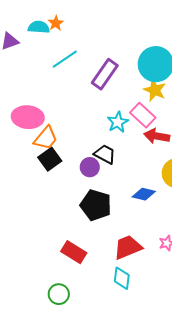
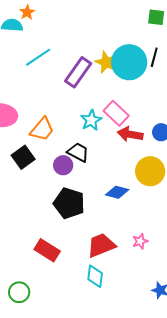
orange star: (56, 23) -> (27, 12), moved
yellow star: (155, 90) -> (106, 62), moved
orange trapezoid: (46, 138) -> (42, 129), moved
green circle: (59, 294) -> (19, 292), moved

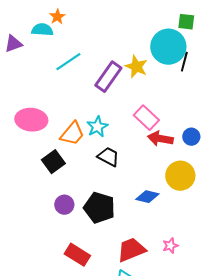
cyan circle: (129, 62) -> (168, 47), moved
cyan star: (91, 120) -> (97, 127), moved
purple circle: (63, 165) -> (64, 205), moved

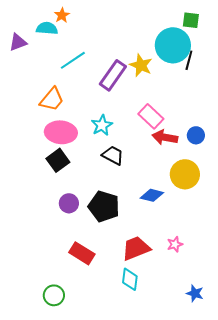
pink ellipse: (31, 120) -> (61, 132), moved
orange trapezoid: (72, 134) -> (52, 99), moved

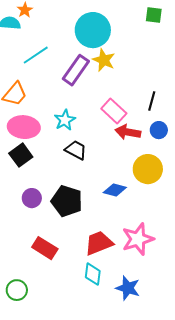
cyan circle: (173, 45) -> (93, 30), moved
black line: (189, 60) -> (152, 101), moved
pink star: (175, 244) -> (138, 239), size x2.0
blue star: (195, 293) -> (128, 288), moved, size x1.4

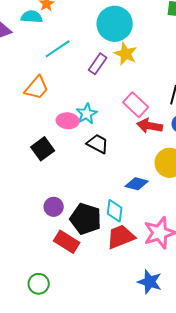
purple rectangle: (76, 70) -> (98, 64), size x0.7
pink ellipse: (24, 127) -> (68, 121), moved, size x0.7
purple circle: (32, 198) -> (54, 207), moved
black pentagon: (67, 201) -> (86, 219), moved
cyan diamond: (93, 274) -> (115, 211), moved

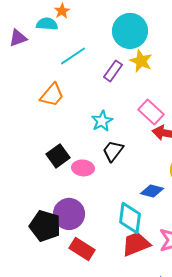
pink ellipse: (68, 121) -> (83, 168), moved
black trapezoid: (98, 144) -> (113, 151), turned -80
purple circle: (54, 207) -> (69, 214), size x1.6
cyan diamond: (115, 211) -> (130, 218), size x1.4
black pentagon: (86, 219) -> (45, 226), moved

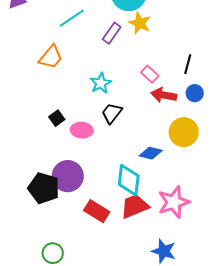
pink rectangle: (151, 112) -> (150, 74), size x0.7
black square: (58, 156) -> (57, 118), size x0.7
red rectangle: (82, 249) -> (97, 211), moved

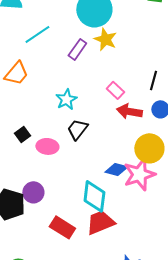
purple circle: (68, 176) -> (33, 192), size x0.7
pink star: (174, 202) -> (139, 174), moved

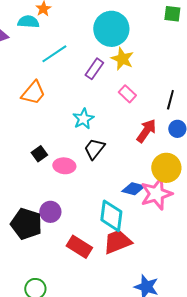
pink rectangle: (115, 90) -> (127, 94), moved
red arrow: (129, 111) -> (146, 131), turned 115

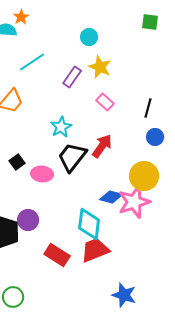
cyan circle: (111, 29) -> (89, 37), size x0.5
red arrow: (146, 131) -> (102, 146), moved
black trapezoid: (94, 149) -> (72, 157), size x1.4

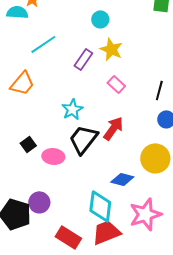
pink star: (134, 202) -> (145, 214), moved

